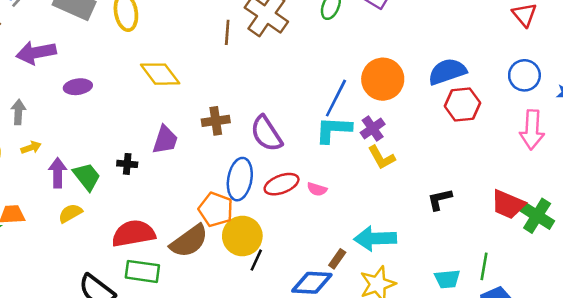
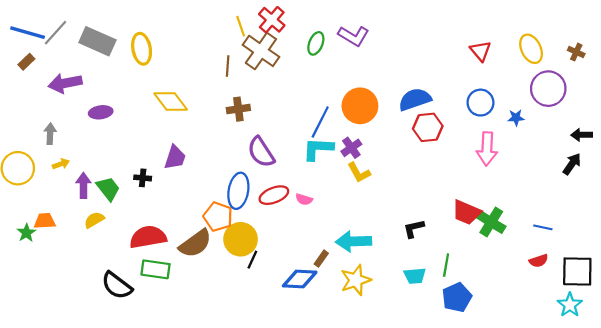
brown cross: (216, 121) -> (238, 109), moved
black L-shape: (440, 199) -> (414, 228), moved

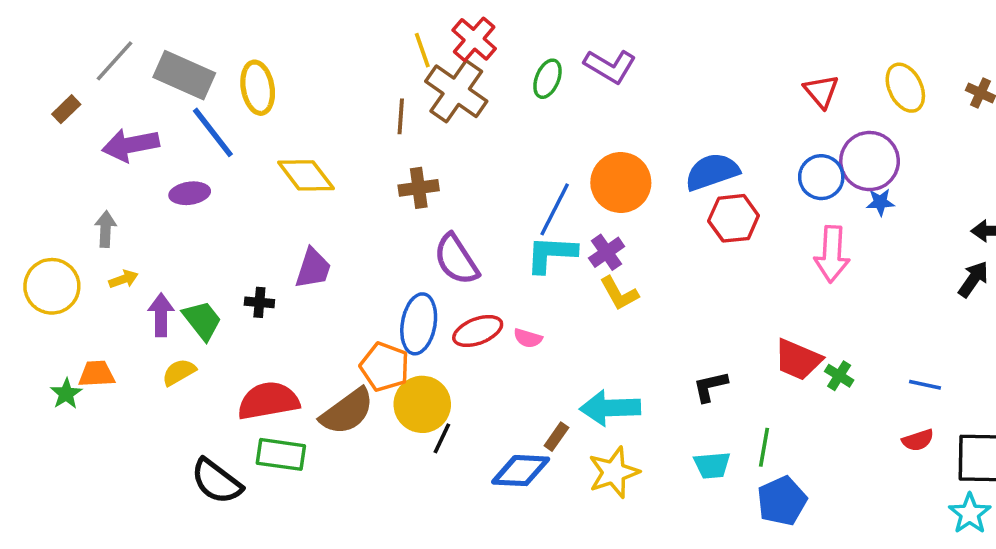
blue line: (28, 33) -> (213, 132), moved, turned 36
purple circle: (548, 89) -> (870, 161), moved
green cross: (491, 222) -> (839, 376), size x0.6

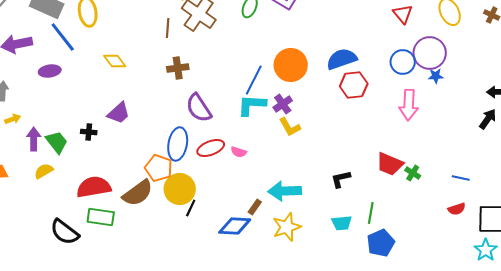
yellow diamond: (306, 175) -> (115, 61), size x0.7
purple trapezoid: (313, 268) -> (119, 113), turned 30

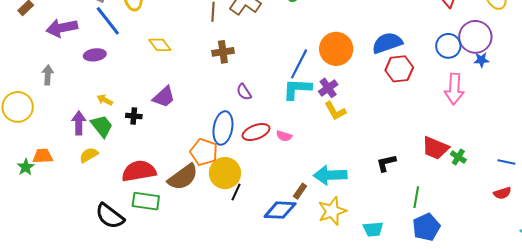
purple semicircle: (199, 108) -> (244, 92), size x0.6
yellow arrow: (13, 119) -> (105, 100), moved, turned -133
cyan trapezoid: (342, 223) -> (373, 229), moved

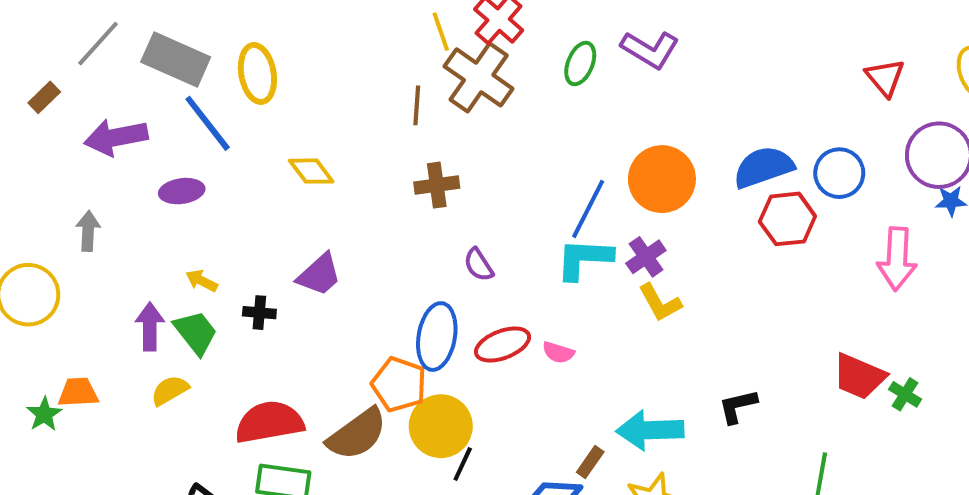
blue circle: (448, 46) -> (839, 173), moved
black L-shape: (386, 163) -> (738, 406), moved

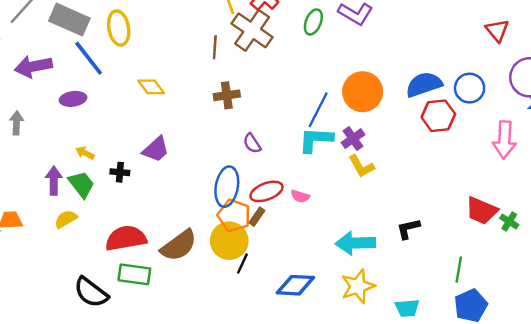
orange pentagon: (399, 384) -> (234, 215), moved
brown rectangle: (590, 462) -> (257, 217), moved

